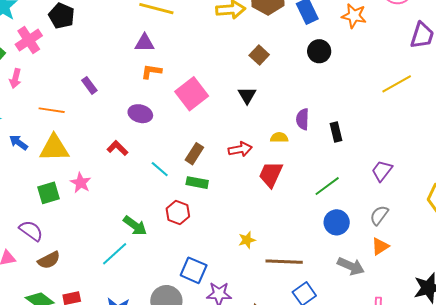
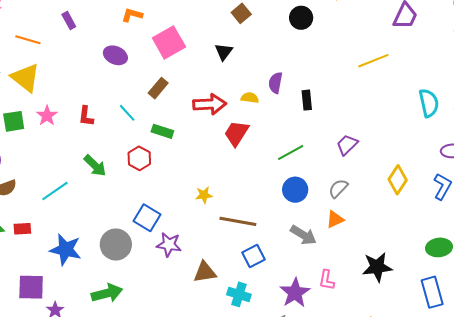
yellow triangle: (54, 148) -> (25, 78), turned 32
red L-shape: (117, 148) -> (86, 116), moved, turned -135
red arrow: (240, 149) -> (210, 104), size x1.4
brown rectangle: (194, 154) -> (158, 88), moved
cyan line: (115, 254) -> (55, 191), moved

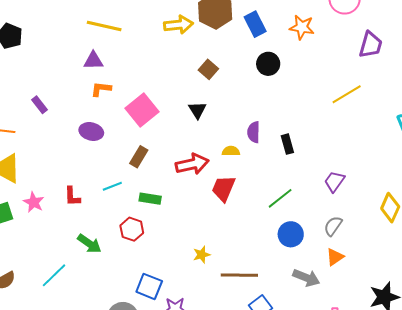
cyan line: (127, 113) -> (112, 186), turned -60

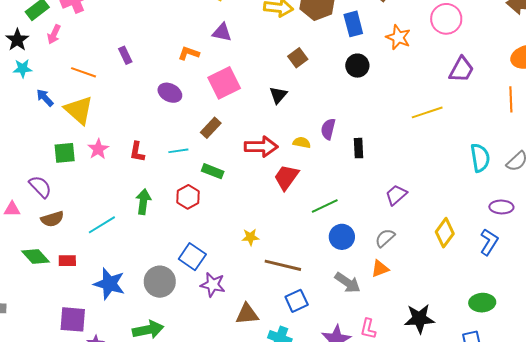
purple triangle: (93, 61) -> (222, 32), moved
green line: (280, 198) -> (325, 206), moved
green arrow: (89, 244) -> (143, 202), turned -130

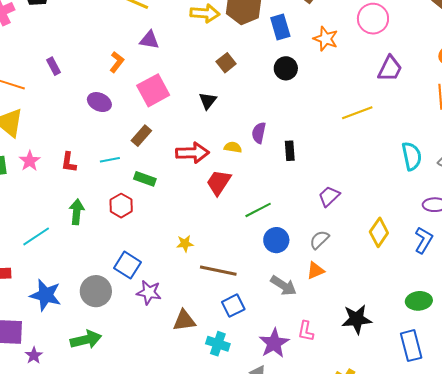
orange L-shape: (189, 53) -> (117, 62), turned 110

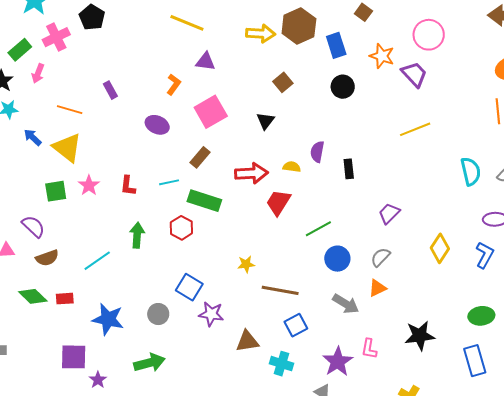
purple trapezoid: (390, 69) -> (414, 74), moved, turned -68
green rectangle: (145, 179) -> (204, 201), size x1.5
gray circle: (96, 291) -> (158, 314), size x0.7

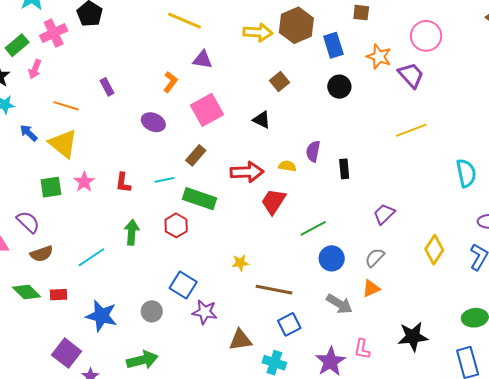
brown square: (363, 12) -> (361, 13), turned -30
black triangle: (265, 121) -> (262, 120), turned -42
purple square: (74, 357) -> (67, 353), turned 36

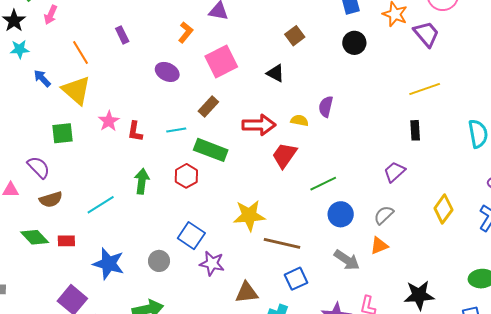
orange line: (66, 106) -> (81, 52), turned 40
black rectangle: (344, 169) -> (415, 130), moved
pink star: (84, 182) -> (109, 121), moved
yellow star: (240, 263) -> (249, 215), size x1.8

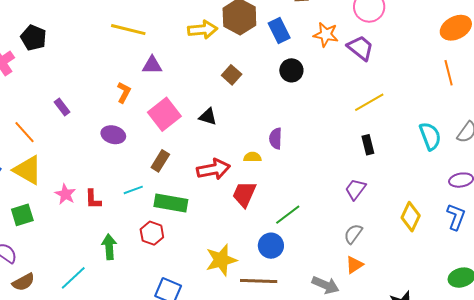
black triangle: (275, 73) -> (208, 117), moved
blue circle: (341, 214) -> (271, 246), moved

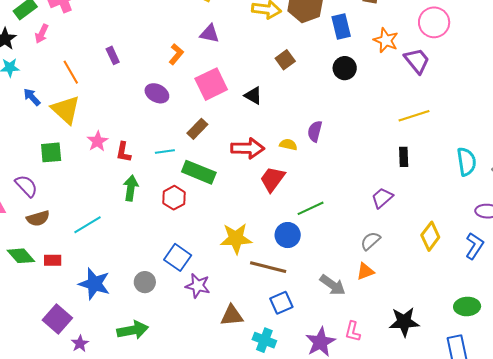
green arrow: (109, 247) -> (131, 188), moved

